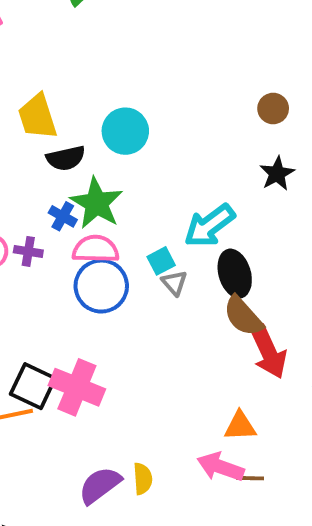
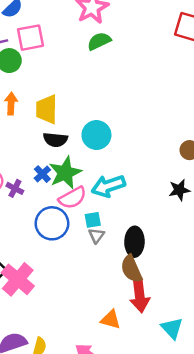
cyan arrow: (209, 226) -> (108, 186), moved
pink semicircle: (96, 249) -> (72, 198), moved, turned 132
orange triangle: (240, 426) -> (111, 320), moved

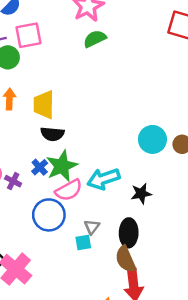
cyan circle: (96, 135) -> (152, 139), moved
black star: (179, 190) -> (141, 194), moved
cyan square: (93, 220) -> (83, 242), moved

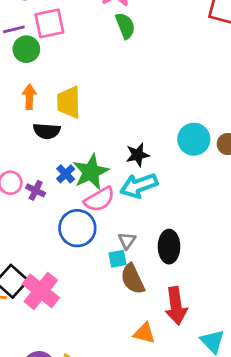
green semicircle: (95, 39) -> (125, 26), turned 95
black semicircle: (52, 134) -> (47, 131), moved
black star: (141, 194) -> (138, 155), moved
brown semicircle: (126, 259) -> (133, 279), moved

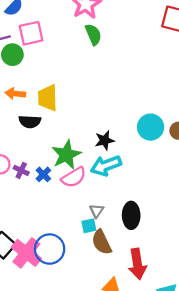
orange arrow: (29, 97) -> (15, 94), turned -84
blue cross: (66, 174) -> (43, 174), moved
blue circle: (77, 228) -> (50, 249), moved

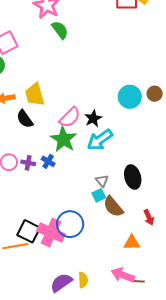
black semicircle: (30, 122) -> (25, 119), turned 66
pink semicircle: (74, 177) -> (70, 117), moved
red arrow: (137, 264) -> (149, 217), size x0.6

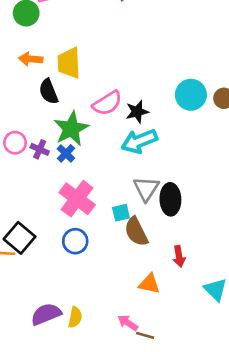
green star: (64, 139) -> (71, 129), moved
gray triangle: (102, 181) -> (146, 189), moved, size x1.5
blue circle: (70, 224) -> (75, 241), size x0.7
pink cross: (51, 233) -> (77, 199), moved
pink arrow: (123, 275) -> (128, 323), size x0.7

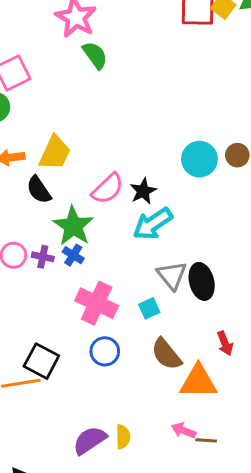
yellow trapezoid: (69, 63) -> (55, 153), turned -140
brown semicircle: (136, 232) -> (166, 354), moved
orange triangle: (149, 284) -> (198, 381), size x1.5

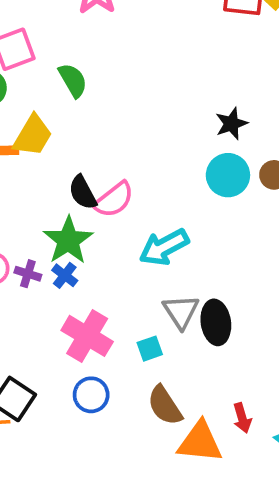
green semicircle: (95, 55) -> (73, 80), moved
yellow trapezoid: (55, 153) -> (33, 136), moved
black semicircle: (39, 190) -> (83, 192), moved
black star: (143, 191) -> (231, 124), moved
red arrow: (225, 343) -> (242, 418), moved

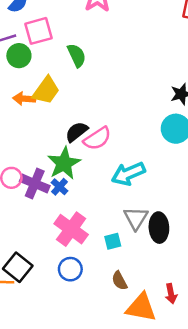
black semicircle: (83, 192) -> (77, 132), turned 75
purple cross: (28, 274) -> (35, 183), size x1.6
brown semicircle: (165, 405) -> (119, 281), size x0.7

